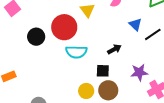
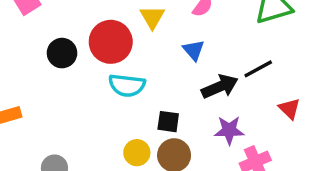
blue triangle: (135, 24) -> (194, 50), moved
black arrow: (114, 49) -> (220, 87), moved, size x1.5

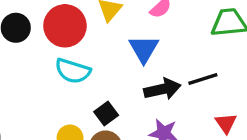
blue triangle: (194, 50) -> (144, 49), size x1.4
black square: (168, 122) -> (106, 114), turned 35

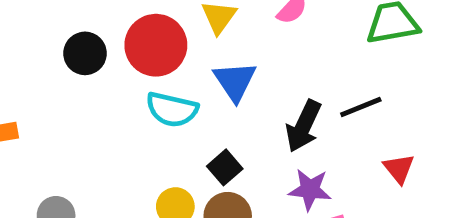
blue triangle: (144, 49) -> (235, 81), moved
black arrow: (162, 89) -> (303, 126), turned 132

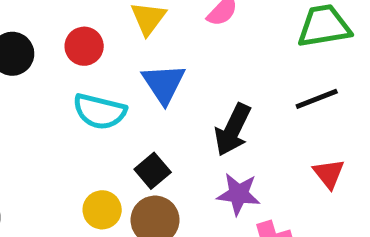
red circle: (156, 45) -> (84, 46), size x0.6
black line: (361, 107) -> (317, 99), moved

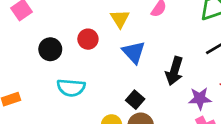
cyan semicircle: (100, 112) -> (71, 88), moved
purple star: (239, 194) -> (200, 98), moved

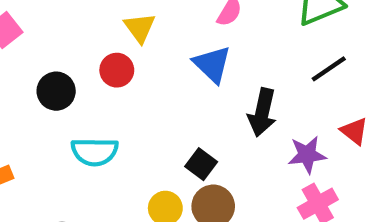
yellow triangle: (120, 19) -> (140, 28), moved
blue triangle: (134, 52) -> (212, 64), moved

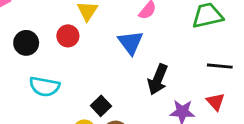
black line: (329, 69) -> (220, 66), moved, turned 30
black square: (201, 164) -> (101, 106), moved

